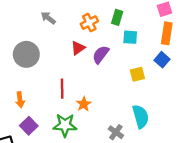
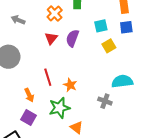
cyan square: (130, 37) -> (101, 26), moved
blue square: (162, 60) -> (126, 27), turned -32
orange arrow: (20, 100) -> (29, 95), moved
cyan semicircle: (141, 116) -> (122, 81), turned -65

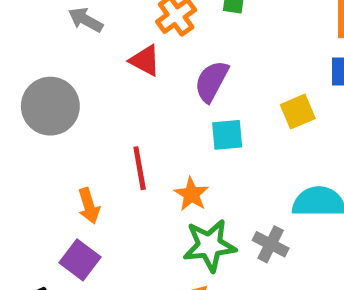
cyan square: (101, 26) -> (227, 135), moved
red triangle: (51, 38) -> (145, 60), moved, turned -48
green star: (59, 108) -> (209, 245), moved

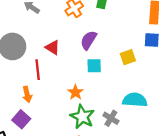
red triangle: (145, 60) -> (53, 47), moved
red line: (140, 168) -> (38, 70), moved
green star: (209, 245) -> (82, 117), turned 30

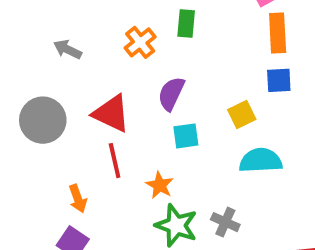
red triangle: (53, 47) -> (111, 113), size x1.5
red line: (38, 70) -> (115, 161), moved
cyan semicircle: (135, 100) -> (261, 160), moved

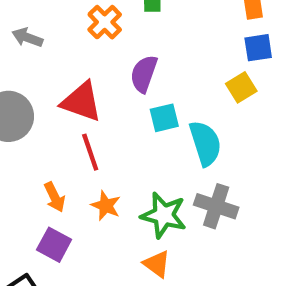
yellow square: (242, 114) -> (241, 87), moved
cyan semicircle: (261, 160) -> (205, 143), moved, turned 81
orange star: (160, 185) -> (106, 206), moved
gray cross: (225, 222) -> (216, 206), size x1.4

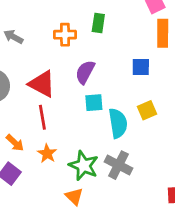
orange cross: (105, 22) -> (65, 35), turned 35
blue square: (258, 48) -> (141, 67), moved
yellow square: (241, 87) -> (147, 110), moved
orange arrow: (55, 197) -> (15, 143), turned -30

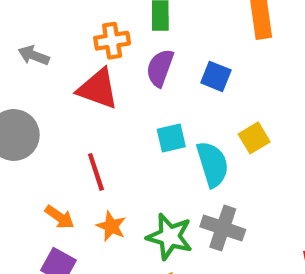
blue square: (141, 67) -> (216, 76), moved, turned 30
purple semicircle: (85, 72) -> (160, 68), moved
red triangle: (42, 84) -> (98, 89), moved

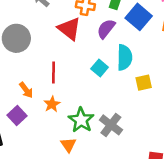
blue square: (216, 76) -> (139, 17), moved, size x1.5
cyan square: (171, 138) -> (100, 68), turned 35
cyan semicircle: (213, 164) -> (125, 57), moved

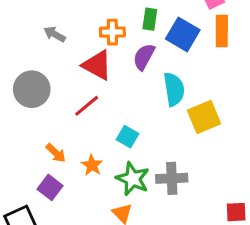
cyan square: (100, 68) -> (128, 137), moved
red line: (54, 73) -> (87, 106), moved, turned 60
yellow square: (144, 83) -> (204, 117), size x1.5
gray cross: (111, 125) -> (172, 178), turned -30

